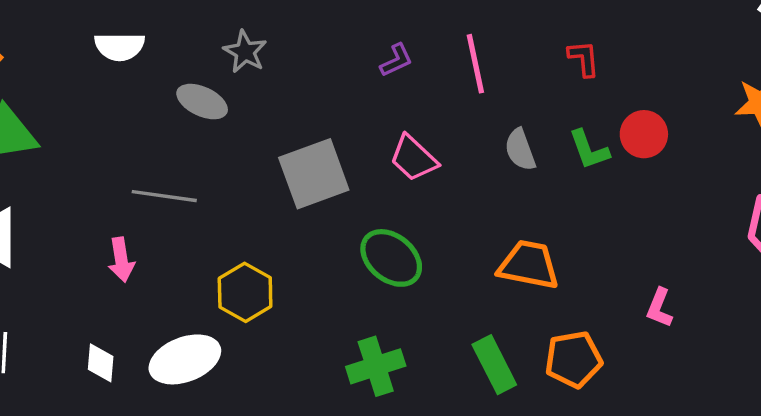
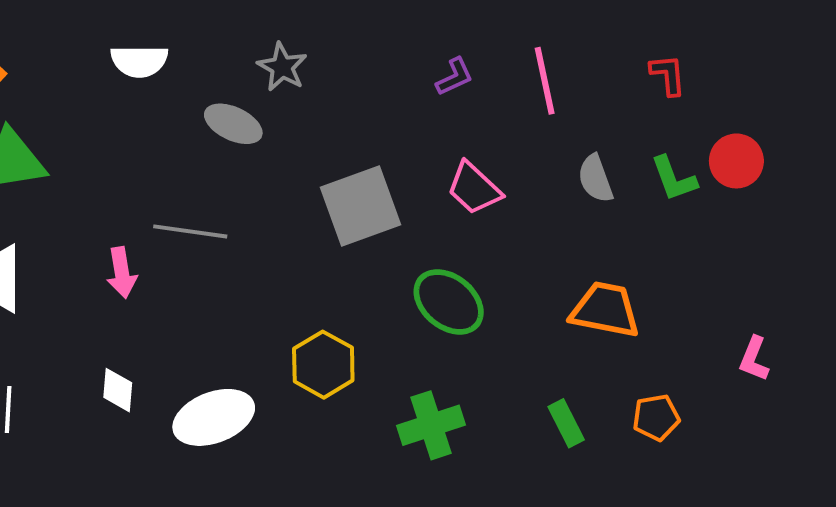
pink arrow: (121, 260) -> (122, 273), moved
yellow hexagon: (245, 292) -> (323, 365), moved
orange pentagon: (573, 359) -> (656, 417), size x0.7
white diamond: (101, 363) -> (118, 390), moved
green rectangle: (494, 365) -> (566, 423), size x0.7

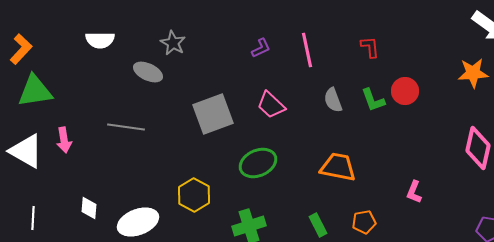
pink arrow: (122, 273) -> (64, 140), moved
green ellipse: (449, 302) -> (258, 163), turned -63

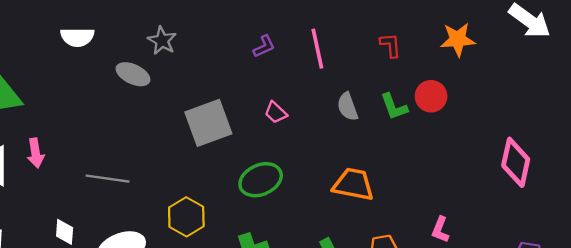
orange star: (473, 73) -> (458, 39), moved
pink trapezoid: (271, 105) -> (276, 112), size x0.7
gray line: (126, 127) -> (107, 179), moved
pink L-shape: (414, 192) -> (440, 230), moved

